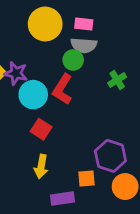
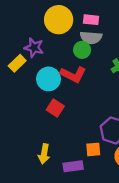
purple star: (16, 73) -> (34, 48), moved
red L-shape: (62, 89) -> (73, 74), turned -95
yellow arrow: (41, 167) -> (44, 154), moved

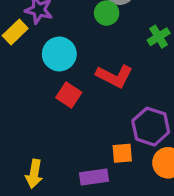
red L-shape: (73, 74) -> (114, 76), moved
yellow arrow: (44, 154) -> (34, 174), moved

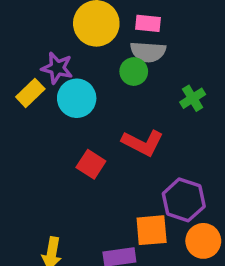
cyan circle: (59, 54) -> (77, 98), moved
orange square: (122, 153) -> (152, 230), size x1.4

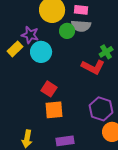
green circle: (134, 71) -> (67, 31), moved
red L-shape: (143, 143) -> (93, 67), moved
orange square: (152, 230) -> (54, 110), moved

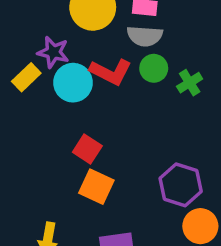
green circle: (67, 31) -> (154, 68), moved
red L-shape: (93, 67) -> (111, 72), moved
orange square: (54, 110) -> (96, 187), turned 30

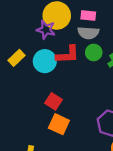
purple star: (53, 52) -> (46, 30), moved
red L-shape: (111, 72) -> (68, 55), turned -30

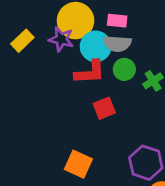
yellow rectangle: (17, 58) -> (22, 41), moved
cyan circle: (45, 61) -> (96, 46), moved
red square: (53, 101) -> (104, 108), moved, turned 35

